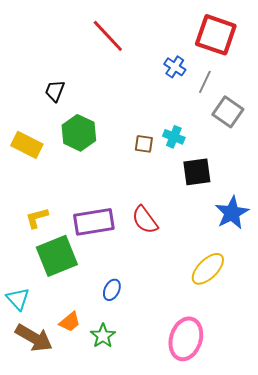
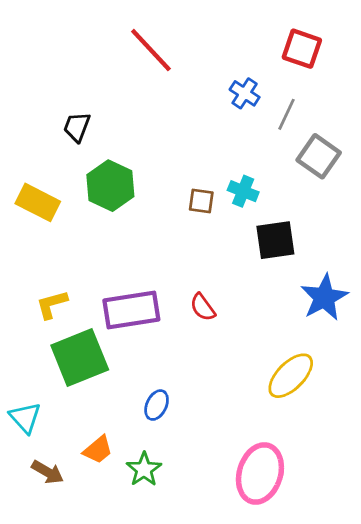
red square: (216, 35) -> (302, 49), size x0.7
red semicircle: (145, 220) -> (203, 307), size x0.7
brown arrow: (34, 338) -> (48, 472), size x0.6

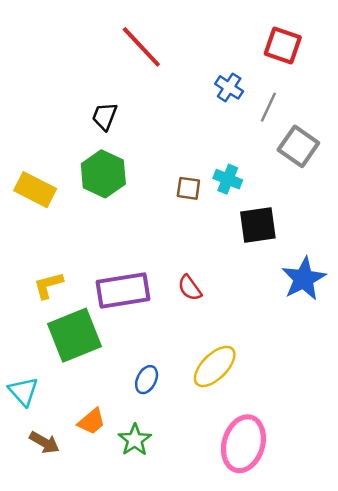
black trapezoid: (77, 127) -> (105, 116), moved
yellow ellipse: (291, 376) -> (215, 366), moved

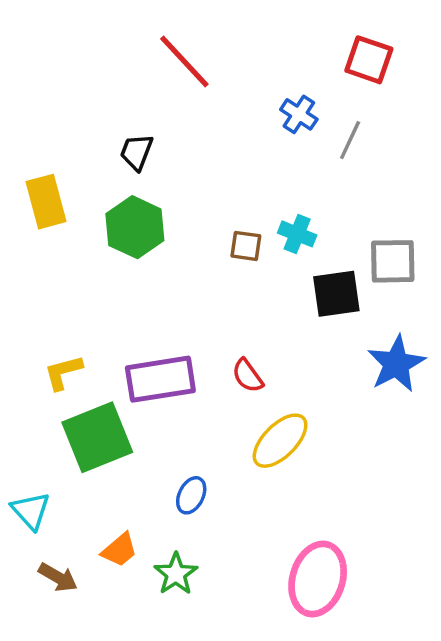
gray square: (298, 146) -> (393, 261), moved, turned -36
yellow rectangle: (35, 190) -> (46, 202), moved, turned 48
yellow ellipse: (215, 366) -> (280, 441), moved

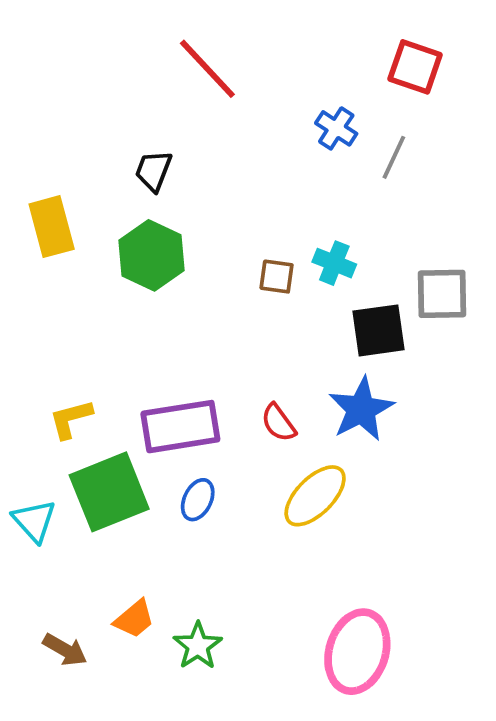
blue star: (396, 364) -> (361, 409), moved
blue ellipse: (191, 495) -> (198, 500), moved
cyan triangle: (31, 511) -> (34, 521), moved

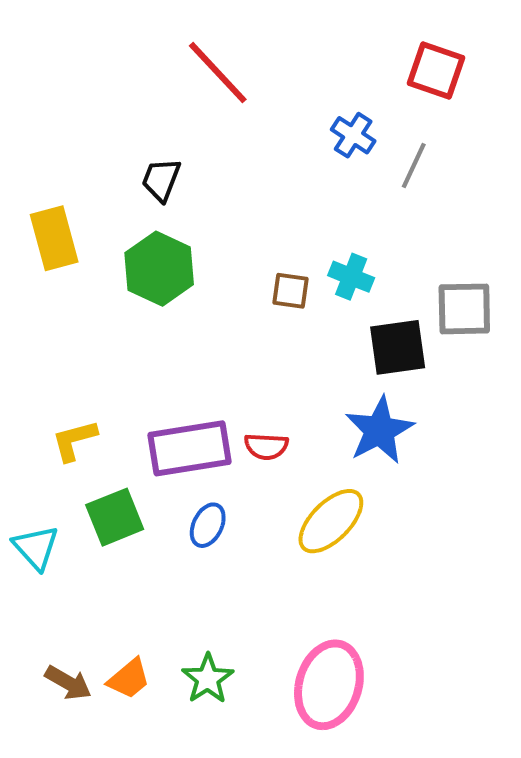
red semicircle: (278, 423) -> (266, 446), moved, turned -51
green square: (109, 492) -> (115, 517), size x0.7
orange trapezoid: (134, 619) -> (129, 679), moved
pink ellipse: (357, 652) -> (329, 685), moved

